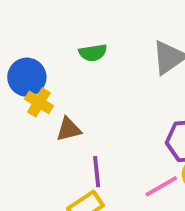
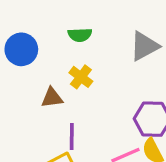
yellow cross: (39, 102) -> (81, 77), moved

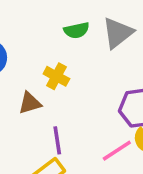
green semicircle: (80, 35) -> (76, 30), moved

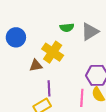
yellow cross: (56, 76) -> (53, 52), size x1.5
pink line: (117, 151) -> (82, 98), turned -60

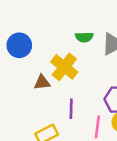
purple line: (49, 88) -> (71, 109), moved

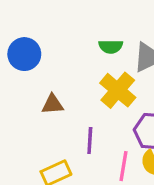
yellow cross: (64, 67) -> (118, 90), moved

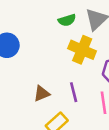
brown triangle: (53, 104) -> (42, 94), moved

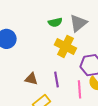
brown triangle: (42, 94) -> (31, 79), turned 32

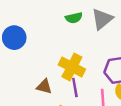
yellow cross: (65, 46) -> (72, 67), moved

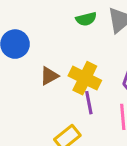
brown triangle: (44, 87) -> (49, 76), moved, turned -42

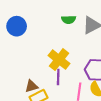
brown triangle: (49, 76) -> (31, 86), moved

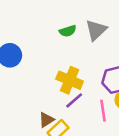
purple line: (58, 77) -> (74, 100), turned 63

